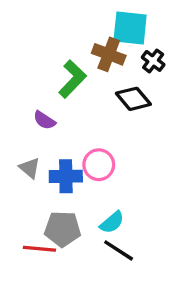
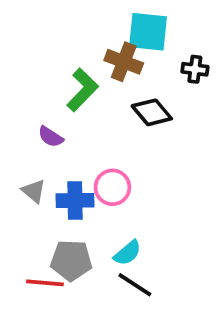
black cross: (153, 61) -> (195, 69), moved, turned -30

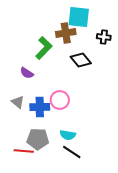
brown cross: (124, 62) -> (66, 33), turned -30
cyan semicircle: (127, 253) -> (68, 135), turned 49

